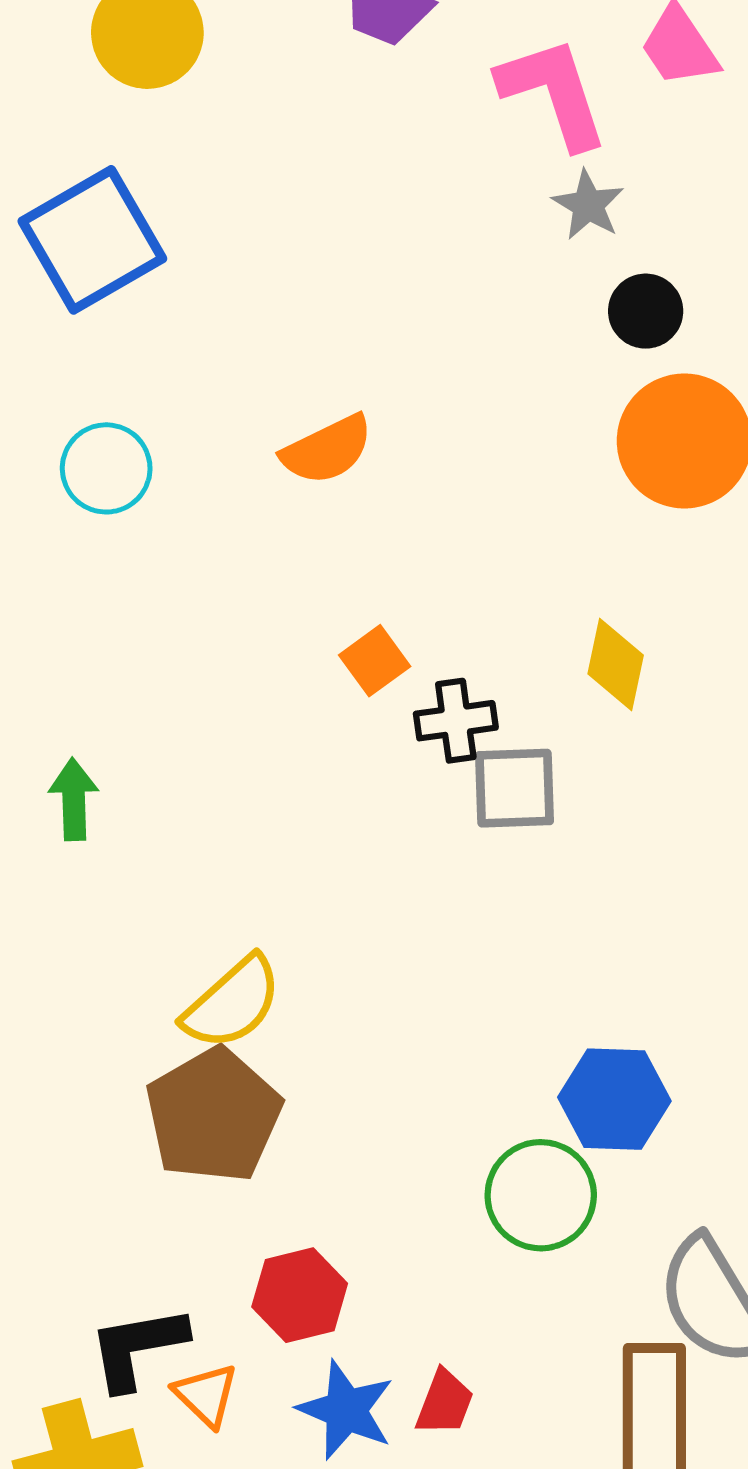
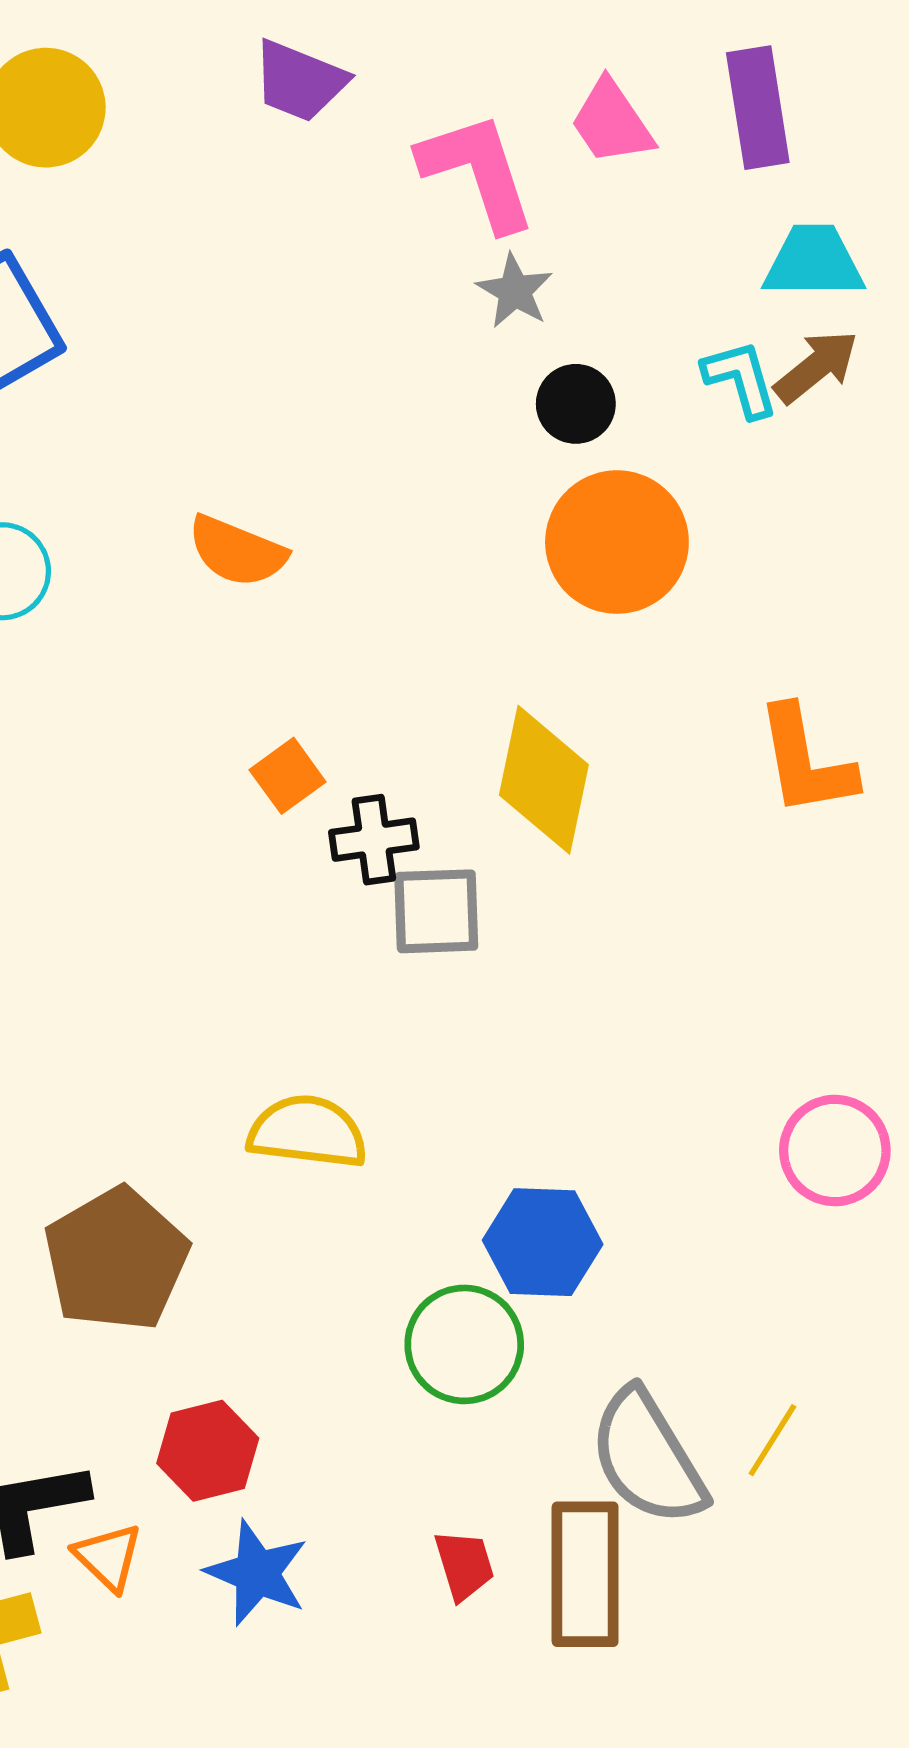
orange semicircle: (327, 450) -> (237, 551), turned 48
yellow diamond: (616, 664) -> (544, 780), size x1.5
yellow semicircle: (232, 1003) -> (307, 1132), moved, turned -131
red trapezoid: (445, 1403) -> (464, 1565), moved, turned -38

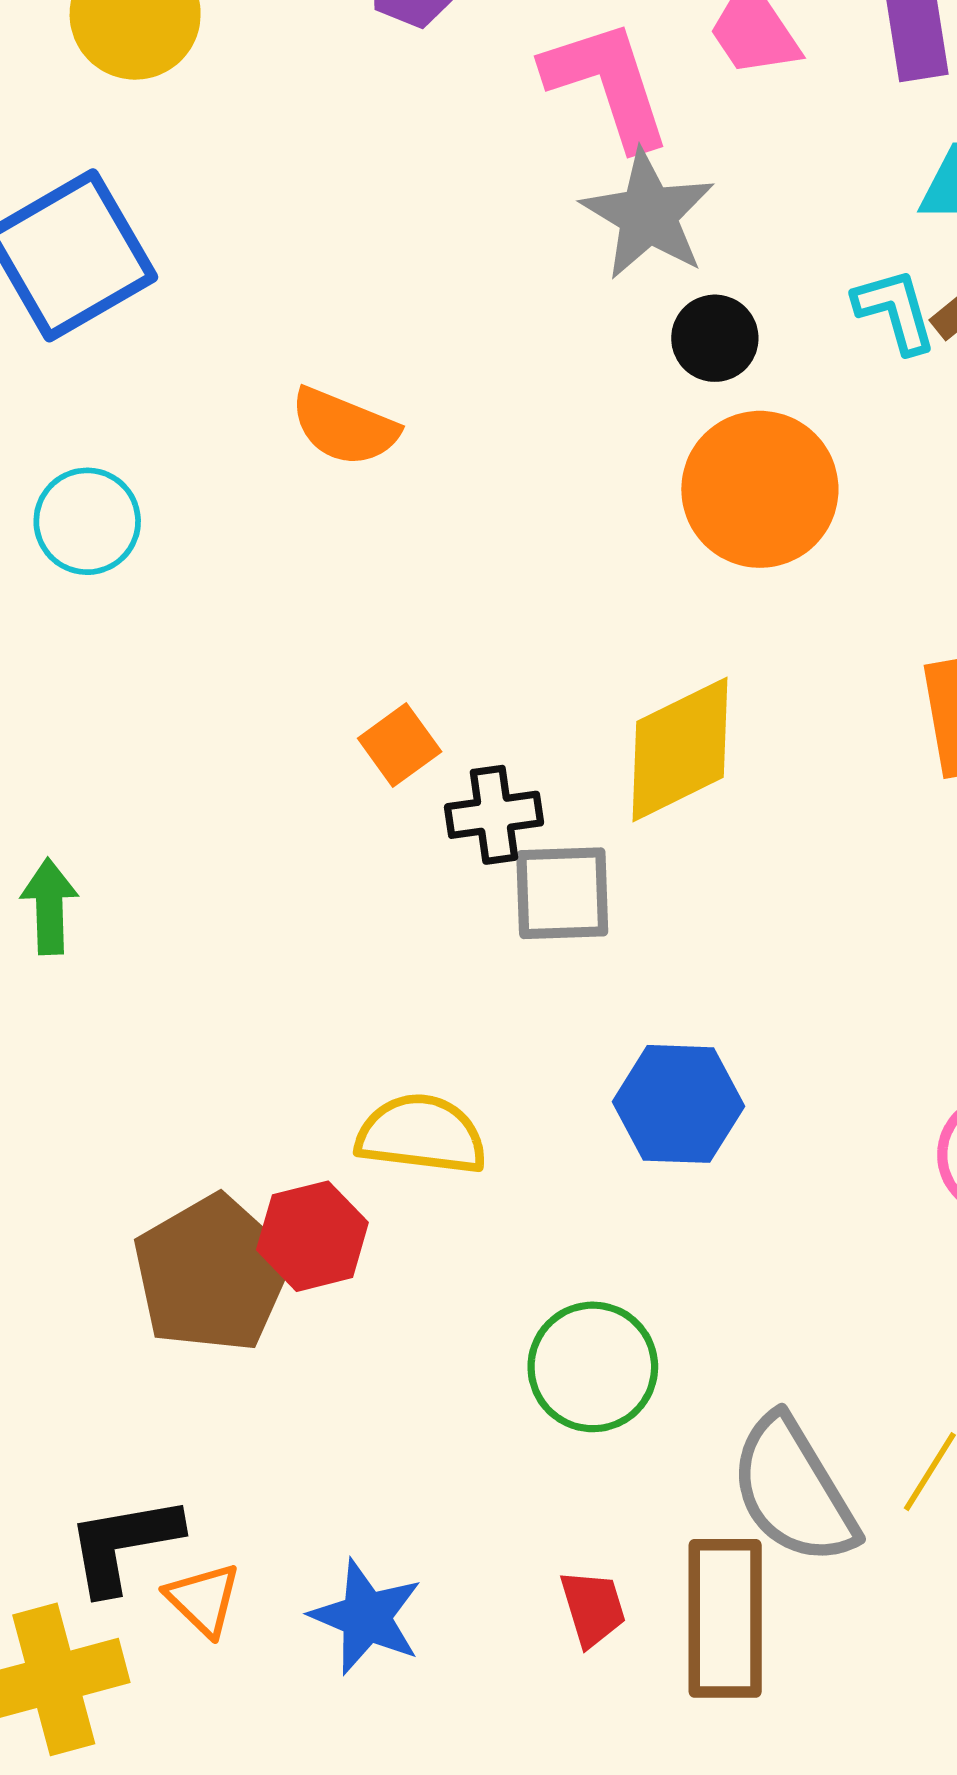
gray star: (515, 291) -> (648, 215), size x1.6
orange semicircle: (237, 551) -> (344, 427), moved
yellow diamond: (544, 780) -> (680, 749), turned 52
blue hexagon: (543, 1242) -> (679, 1104), moved
red hexagon: (208, 1451) -> (312, 1236), moved

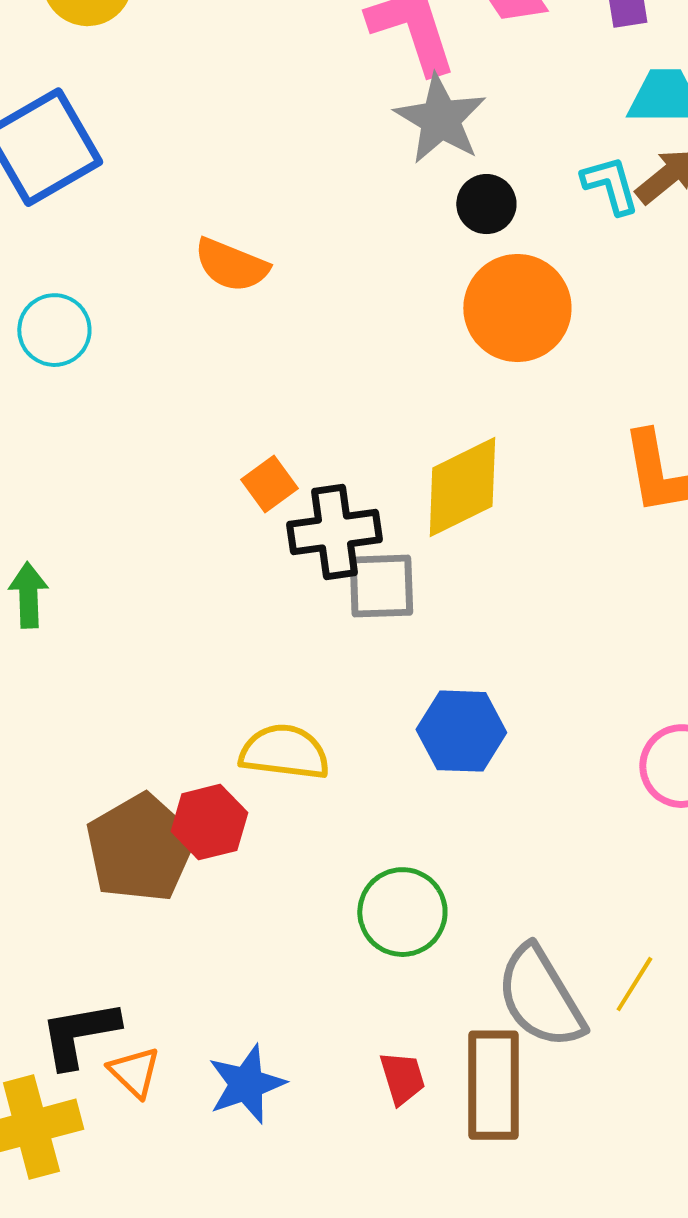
black cross: (494, 815) -> (334, 532), size x1.4
blue star: (366, 1617) -> (246, 1084), turned 30

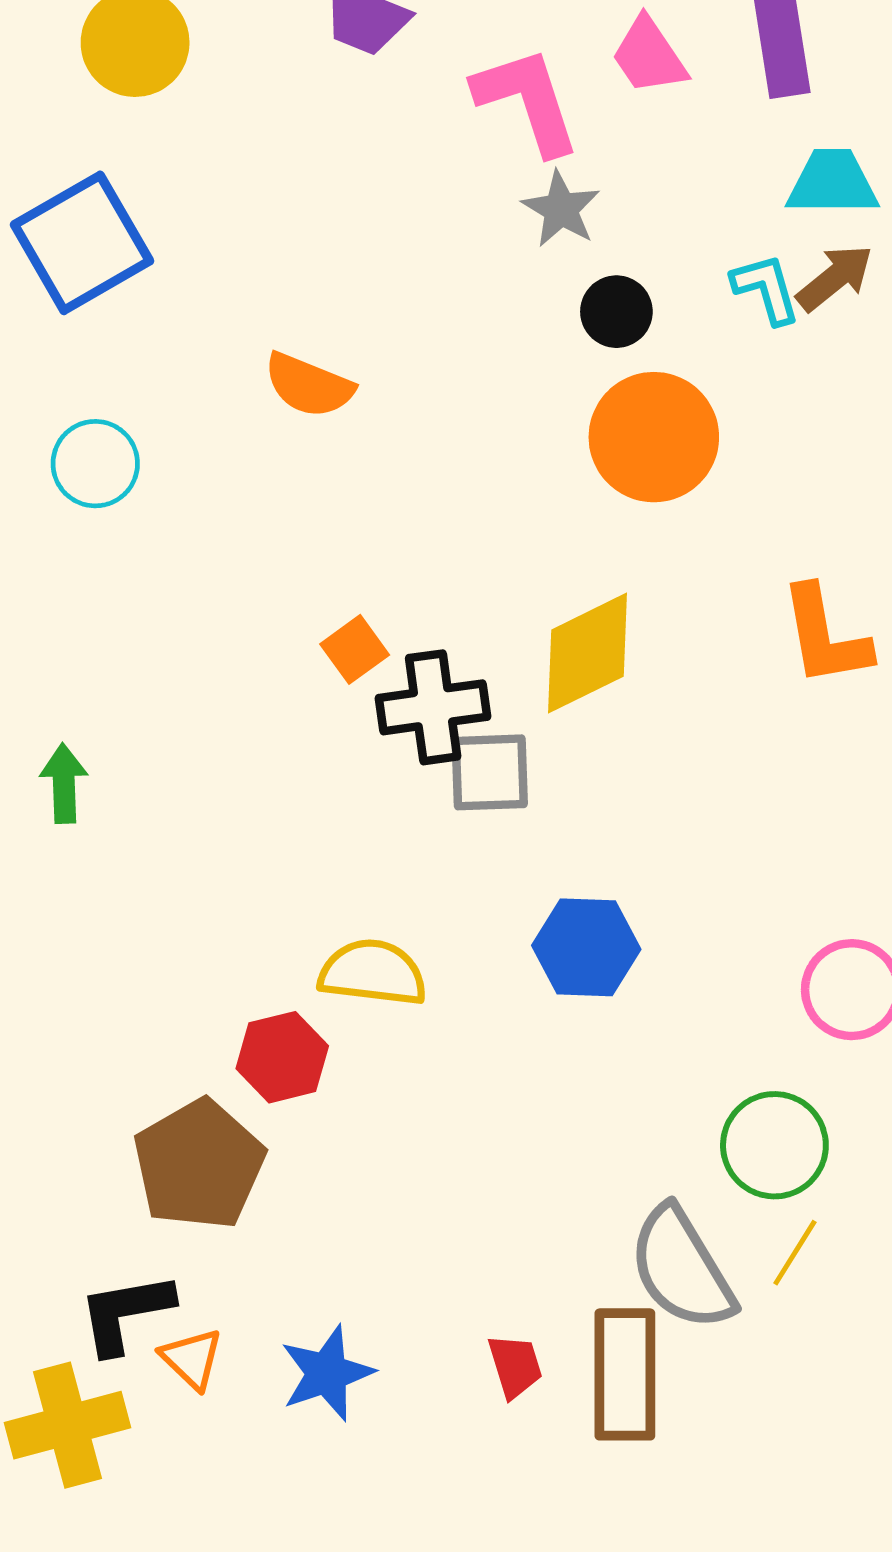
gray star: (440, 119) -> (561, 209), size x0.7
brown pentagon: (140, 848) -> (199, 1165), moved
green circle: (402, 912) -> (774, 1145), moved

